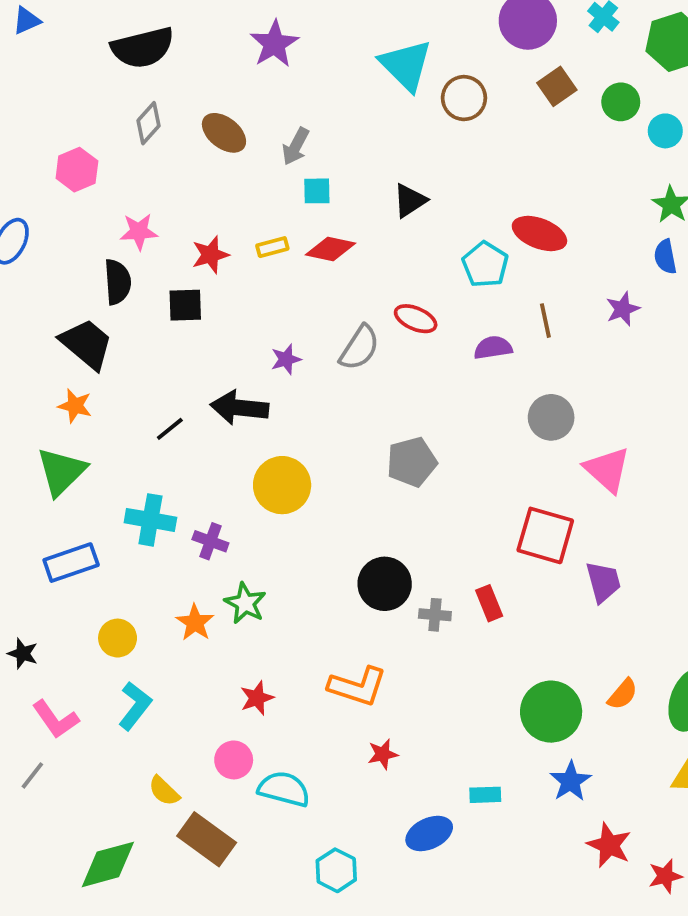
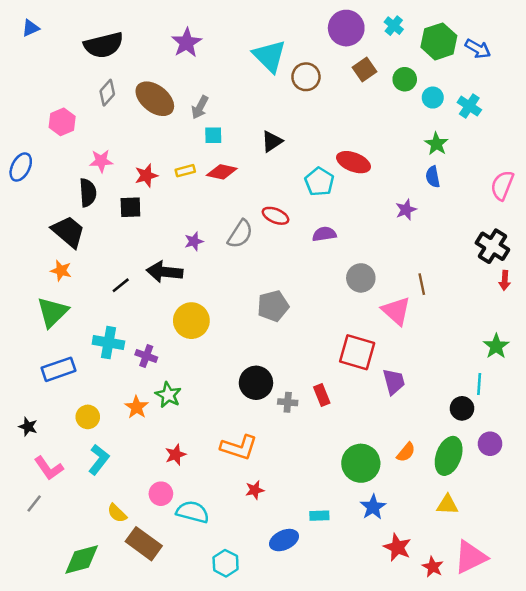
brown ellipse: (224, 133) -> (155, 99), size x1.4
brown line: (545, 321) -> (422, 284), moved
red star: (665, 876) -> (433, 567), turned -30

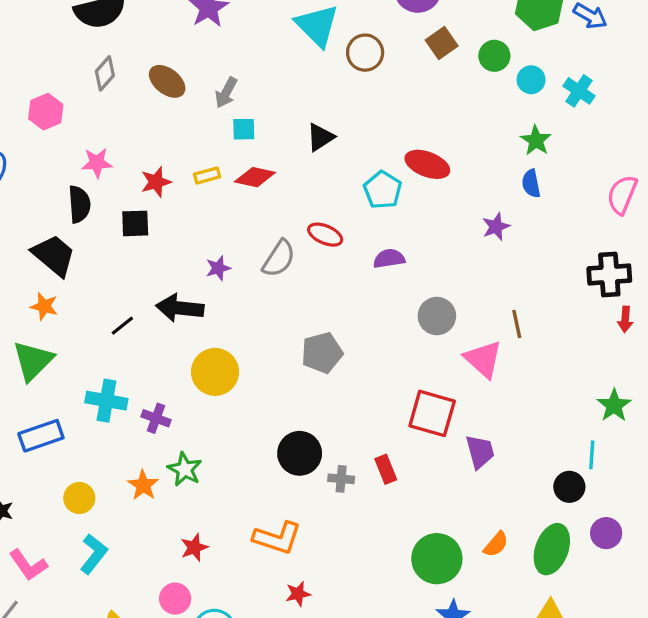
brown ellipse: (155, 99) -> (167, 81), size x0.7
black cross: (492, 246) -> (609, 275), turned -36

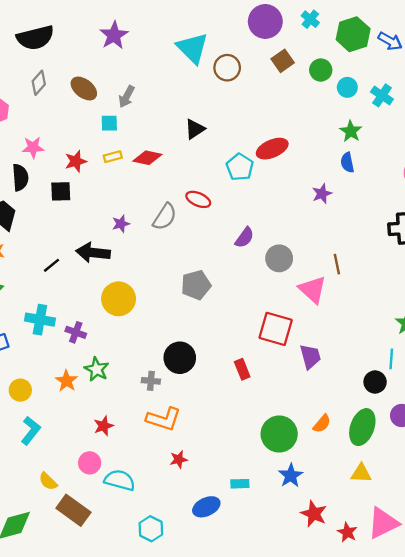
cyan square: (244, 129) -> (109, 123), moved
red ellipse: (427, 164) -> (272, 149), turned -44
purple semicircle: (389, 259) -> (244, 238), moved, turned 135
gray cross: (341, 479) -> (151, 381), moved

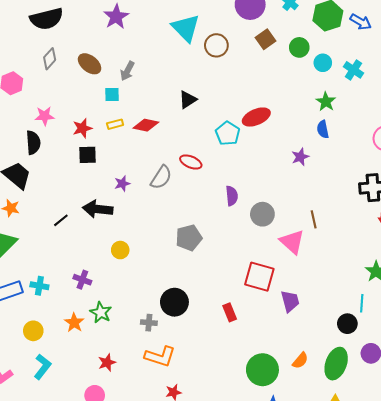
black square: (61, 191) -> (87, 155), moved
purple semicircle: (244, 238) -> (232, 196), turned -42
yellow circle: (119, 299) -> (120, 250), size x0.6
cyan cross: (40, 320) -> (39, 286), moved, size x0.7

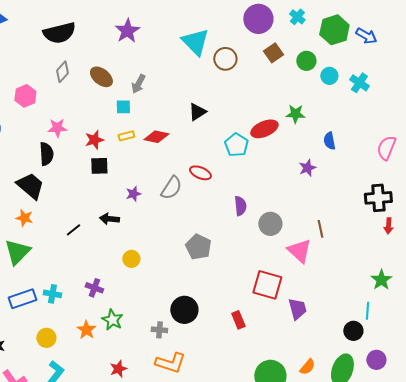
green star: (326, 102) -> (295, 114), moved, turned -30
black arrow: (98, 209) -> (109, 219), size x0.7
gray pentagon: (189, 238) -> (198, 247), turned -30

